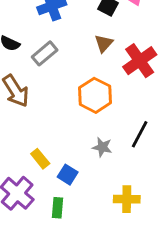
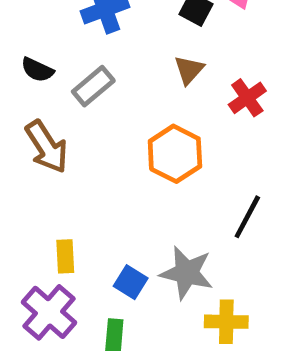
red cross: (140, 61) -> (247, 98), size x0.7
gray star: (102, 147) -> (187, 273), moved, size x1.6
yellow rectangle: (40, 159) -> (65, 256), moved, turned 36

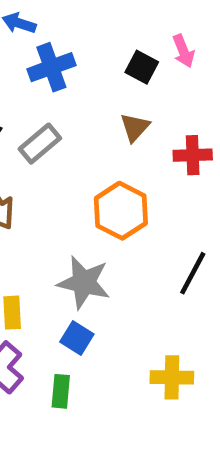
red cross: (247, 98) -> (193, 155), turned 33
gray star: (187, 273) -> (84, 282), moved

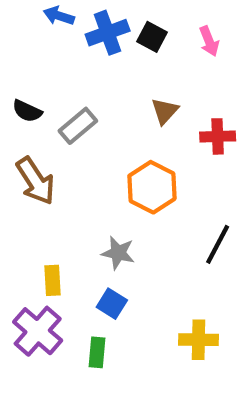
blue cross: (51, 67) -> (108, 33), moved
black square: (142, 67) -> (152, 37), moved
gray star: (84, 282) -> (118, 253), size x0.7

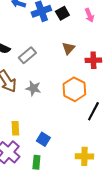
black square: (152, 37) -> (62, 13), turned 32
orange hexagon: (152, 187) -> (74, 89), moved
gray star: (118, 253) -> (33, 88), moved

